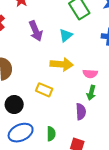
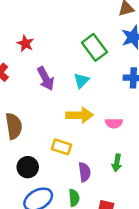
green arrow: (91, 93) -> (117, 163), moved
purple semicircle: (81, 112) -> (84, 172), moved

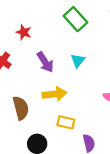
green rectangle: (94, 47) -> (76, 19), moved
yellow arrow: (79, 115) -> (55, 94), moved

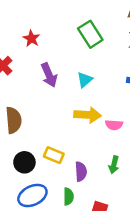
yellow arrow: (55, 94) -> (88, 115), moved
yellow rectangle: (66, 122) -> (54, 155), moved

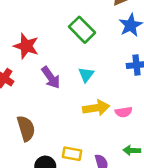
red star: (31, 38) -> (26, 46), size x1.5
green arrow: (114, 165) -> (132, 150), turned 91

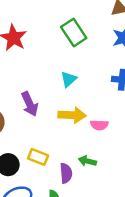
purple arrow: (51, 78) -> (30, 104), moved
green arrow: (132, 150) -> (87, 161), moved

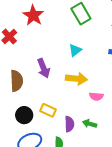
pink semicircle: (99, 125) -> (96, 96), moved
green arrow: (87, 161) -> (90, 124), moved

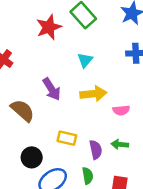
red star: (33, 15) -> (49, 27), moved, turned 30
brown semicircle: (17, 81) -> (23, 110), turned -35
black circle: (24, 115) -> (32, 157), moved

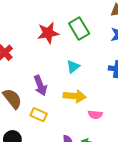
yellow rectangle: (67, 138) -> (39, 115), moved

